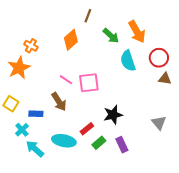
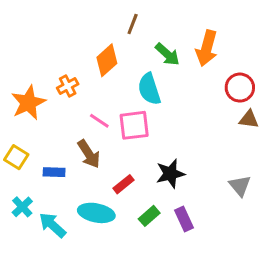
orange arrow: (137, 32) -> (207, 48), turned 45
orange cross: (31, 46) -> (68, 86), moved, turned 32
cyan semicircle: (128, 61) -> (149, 89), moved
red rectangle: (87, 129) -> (124, 184), moved
cyan cross: (22, 130) -> (22, 207), moved

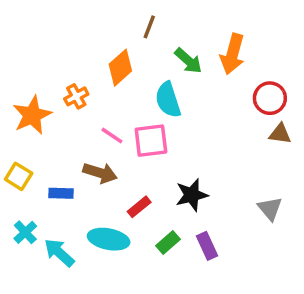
brown arrow: (89, 154) -> (100, 173), turned -40

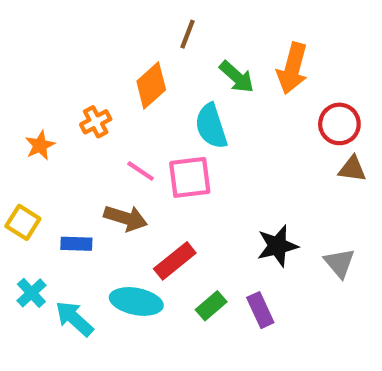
orange star: (32, 115) -> (40, 145), size x0.6
black star: (192, 195) -> (277, 246), moved
red rectangle: (139, 207) -> (175, 261), size x1.4

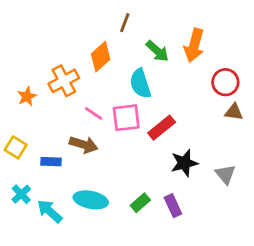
orange cross: (96, 122) -> (64, 81), size x1.5
red rectangle: (175, 261) -> (162, 128), moved

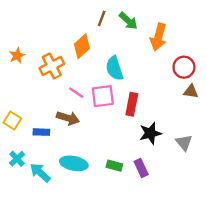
green arrow: (157, 51) -> (128, 21), moved
orange star: (27, 96) -> (17, 56), moved
red rectangle: (162, 128) -> (132, 104), turned -40
green rectangle: (140, 203) -> (114, 166), turned 56

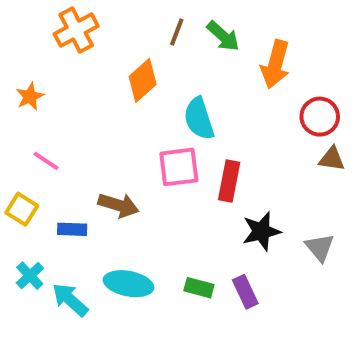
orange cross: (52, 66) -> (76, 30), moved
pink line: (76, 93) -> (46, 161), moved

